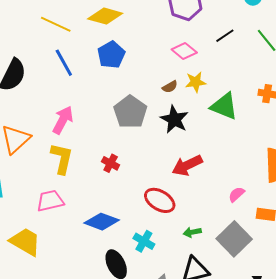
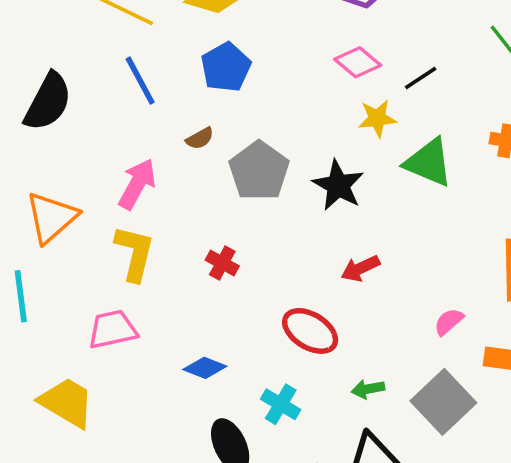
black line: (225, 36) -> (421, 78), moved
brown semicircle: (170, 87) -> (200, 138), moved
red arrow: (187, 165) -> (360, 268), size x0.7
blue diamond: (102, 222) -> (205, 368), size x0.7

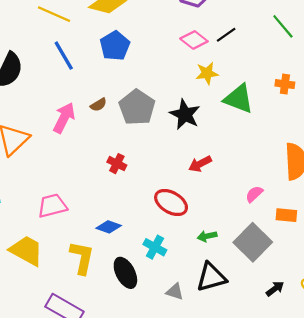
black line: (421, 78) -> (226, 35), moved
brown semicircle: (200, 138) -> (98, 105), moved
yellow L-shape: (134, 253) -> (82, 258), moved

